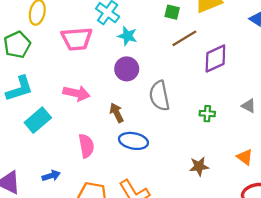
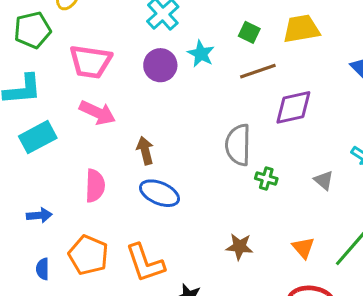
cyan star: (128, 36) -> (201, 54), moved
pink trapezoid: (77, 39) -> (91, 62), moved
purple circle: (127, 69) -> (160, 65), moved
gray semicircle: (159, 96) -> (238, 145), moved

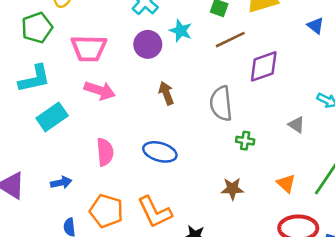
brown arrow: (145, 151) -> (166, 93), moved
green cross: (266, 179) -> (245, 141), moved

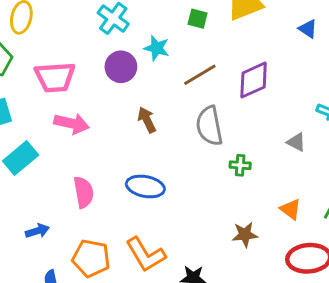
brown line: (230, 40) -> (200, 75), moved
brown star: (232, 189) -> (245, 234), moved

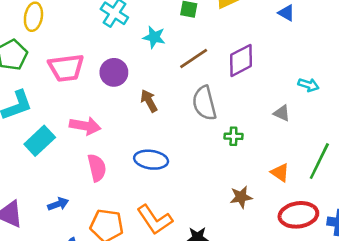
purple circle: (121, 67) -> (114, 72), moved
pink arrow: (72, 123) -> (85, 126), moved

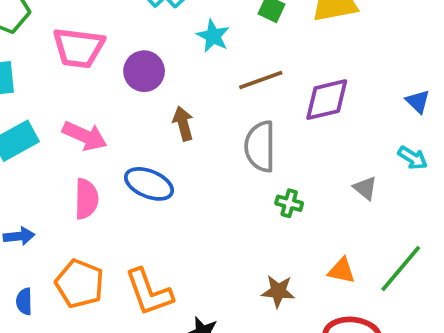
blue triangle: (286, 13) -> (418, 101), moved
blue ellipse: (151, 160) -> (149, 184), moved
orange triangle: (280, 172) -> (342, 271), turned -36

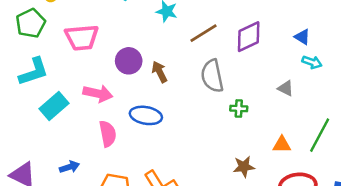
purple circle: (144, 71) -> (129, 61), moved
blue triangle: (418, 101) -> (302, 37), moved

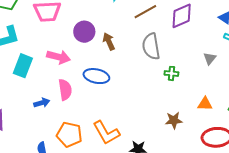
gray triangle: (286, 88) -> (210, 59), turned 40
cyan rectangle: (54, 106) -> (23, 66), turned -30
blue arrow: (69, 167) -> (42, 103), moved

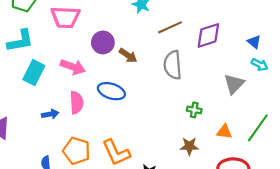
brown arrow: (109, 41) -> (128, 55), turned 144
gray triangle: (210, 59) -> (234, 84), size x1.5
green cross: (171, 73) -> (194, 110), moved

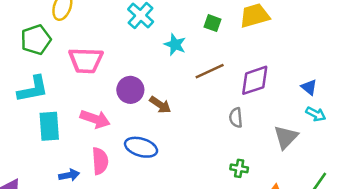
gray semicircle: (173, 65) -> (236, 118), moved, size x0.6
cyan rectangle: (34, 73) -> (49, 126), turned -30

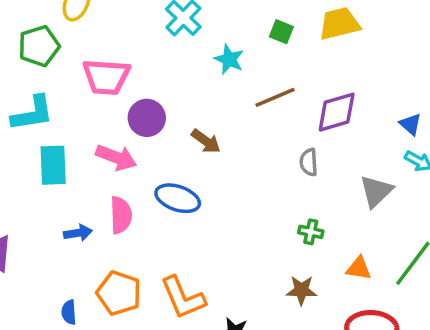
purple circle: (130, 90) -> (147, 118), moved

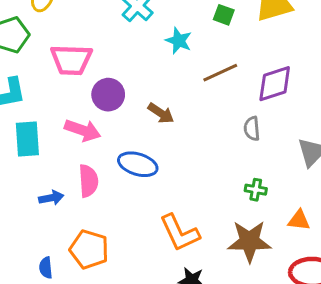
brown star: (301, 290) -> (249, 241), size x1.6
orange L-shape: (183, 298) -> (180, 233), moved

